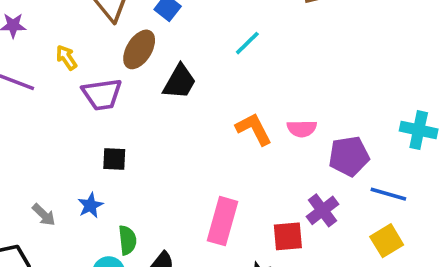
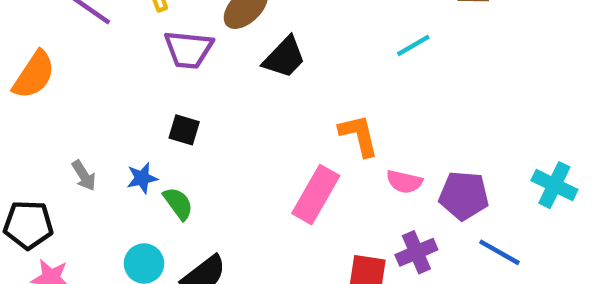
cyan line: (247, 43) -> (413, 46), moved
pink semicircle: (302, 129) -> (404, 182), moved
pink rectangle: (222, 221) -> (316, 195), moved
green semicircle: (127, 240) -> (178, 203), moved, turned -44

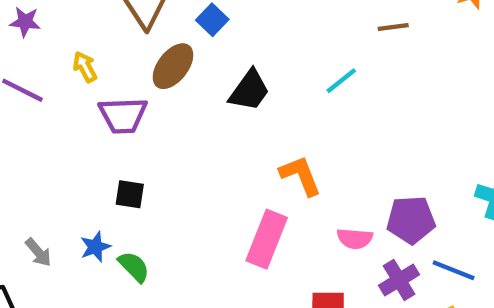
black trapezoid: (284, 57) -> (249, 90), moved
pink semicircle: (404, 182) -> (355, 238), moved
purple cross: (416, 252) -> (399, 280), moved

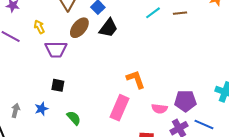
cyan line: (341, 81) -> (153, 13), moved
black trapezoid: (249, 90) -> (108, 28), moved
gray arrow: (38, 252) -> (16, 110), turned -128
green semicircle: (134, 267) -> (74, 118), moved

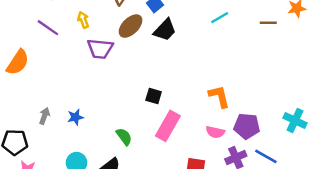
brown line: (180, 13) -> (268, 23), moved
orange L-shape: (136, 79) -> (219, 96), moved
black square: (58, 85) -> (154, 96), moved
green semicircle: (74, 118) -> (124, 137), moved

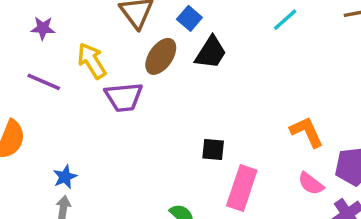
yellow arrow: (83, 20) -> (92, 61), size x1.5
blue star: (75, 117) -> (65, 177), moved
pink semicircle: (215, 132) -> (311, 184), turned 36

